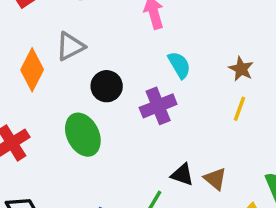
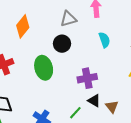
gray triangle: (70, 46) -> (68, 19), moved
purple cross: (158, 106) -> (87, 78), moved

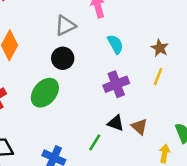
green ellipse: (44, 68) -> (45, 93), turned 65
purple cross: (87, 78) -> (116, 84), moved

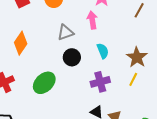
brown star: (160, 48) -> (137, 57), size x1.5
black circle: (63, 58) -> (72, 57), moved

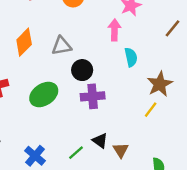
gray triangle: (65, 32) -> (62, 46), moved
cyan semicircle: (103, 51) -> (131, 57), moved
purple cross: (100, 82) -> (93, 96), moved

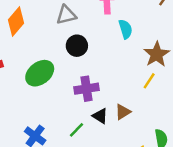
gray triangle: (62, 46) -> (66, 15), moved
purple cross: (93, 96) -> (87, 89), moved
brown triangle: (121, 150) -> (123, 112), moved, turned 35

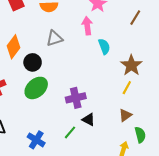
black circle: (77, 46) -> (33, 62), moved
brown triangle: (123, 112) -> (125, 115), moved

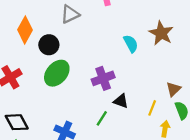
cyan semicircle: (104, 46) -> (131, 44), moved
yellow line: (127, 88) -> (152, 108), moved
brown triangle: (125, 115) -> (173, 89), moved

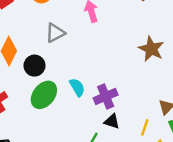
cyan semicircle: (131, 44) -> (77, 87), moved
purple cross: (103, 78) -> (106, 96), moved

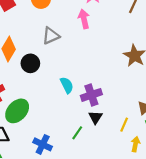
green ellipse: (44, 95) -> (17, 111), moved
black triangle: (112, 121) -> (95, 117), turned 40

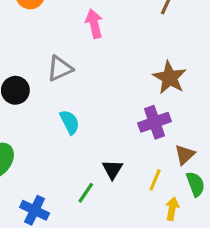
gray triangle: (51, 36) -> (60, 69), moved
purple cross: (91, 95) -> (155, 122), moved

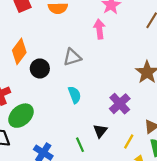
purple cross: (155, 122) -> (120, 104), moved, turned -30
green line: (86, 193) -> (80, 145), turned -64

